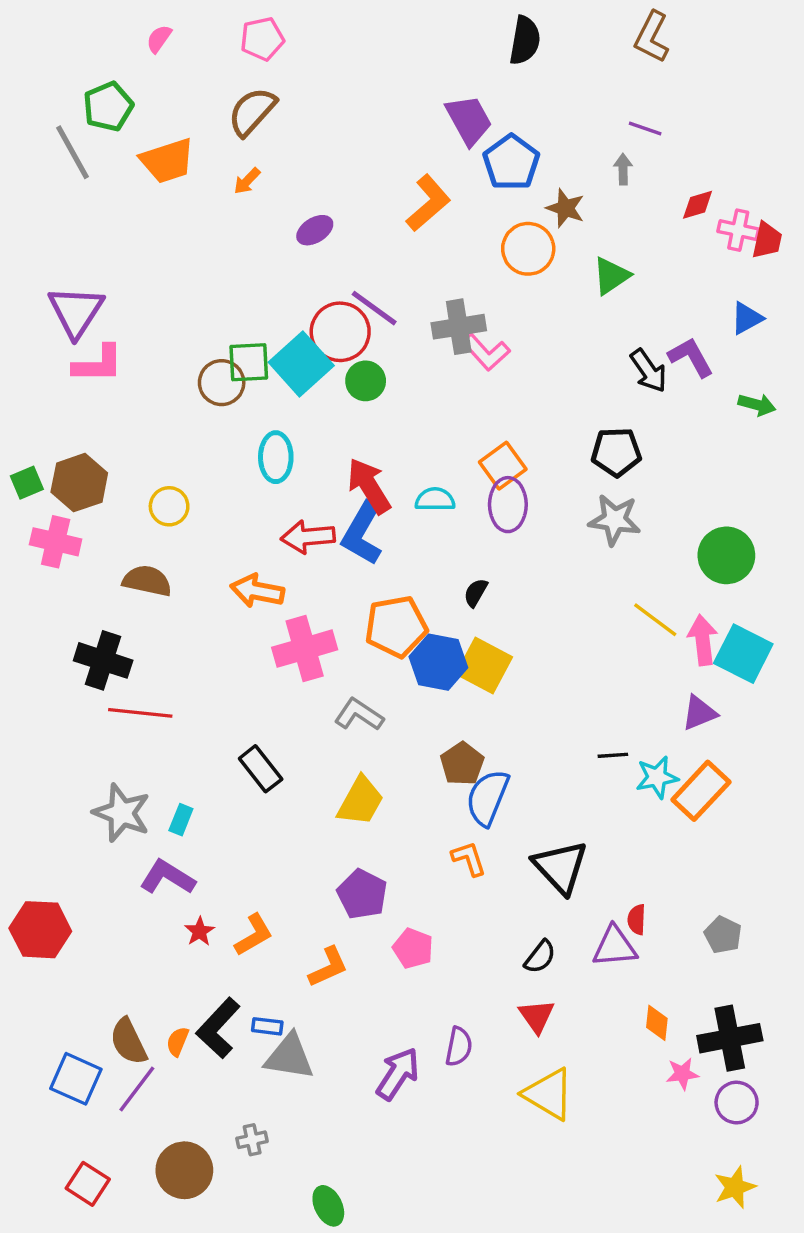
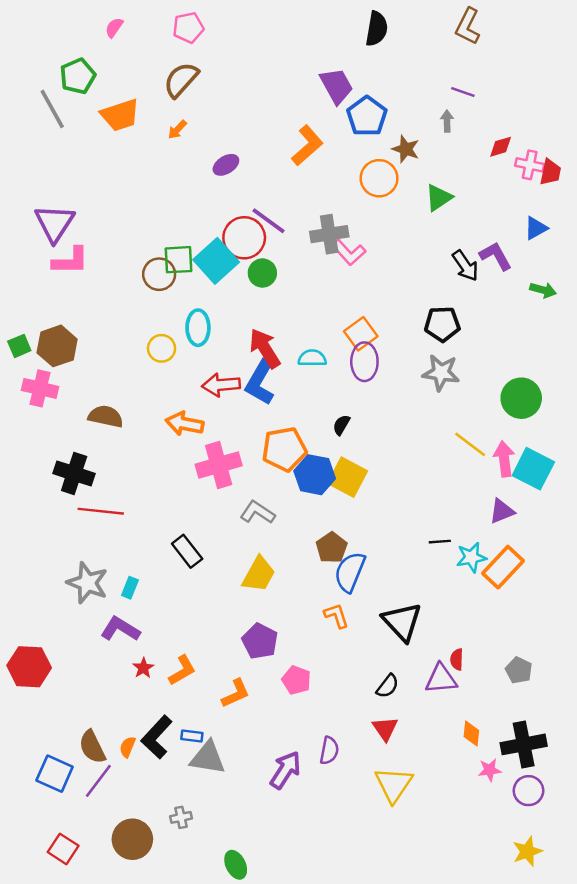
yellow circle: (169, 506) -> (162, 348), moved
yellow triangle: (549, 1094) -> (394, 785), turned 33

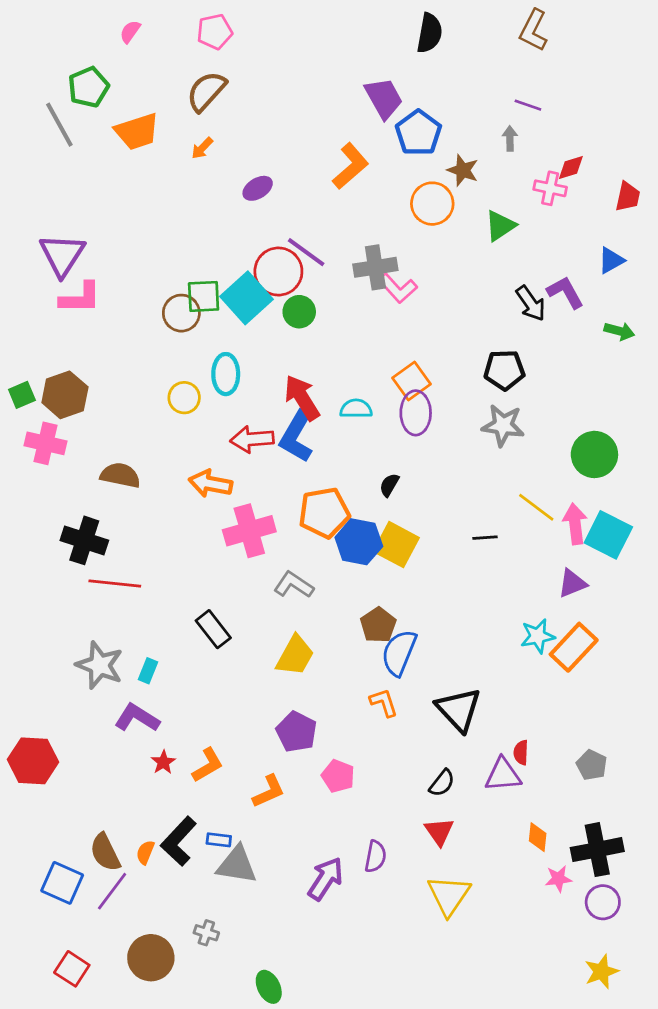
pink cross: (530, 165) -> (550, 188), moved
black line: (440, 542) -> (485, 538), moved
gray cross: (181, 817) -> (206, 933), turned 30

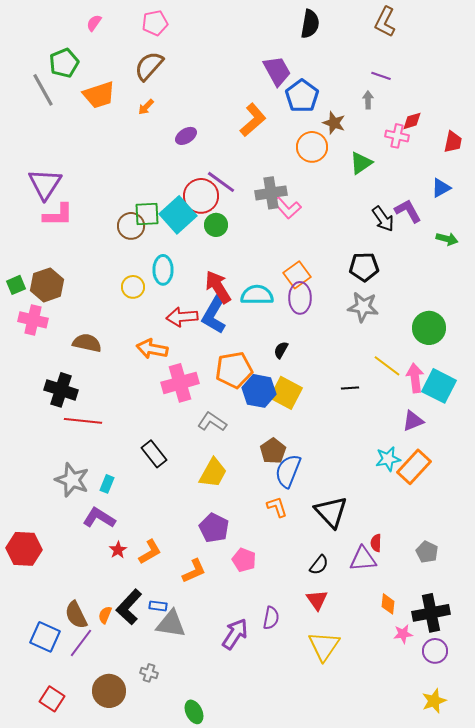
cyan semicircle: (356, 409) -> (257, 295), size x1.4

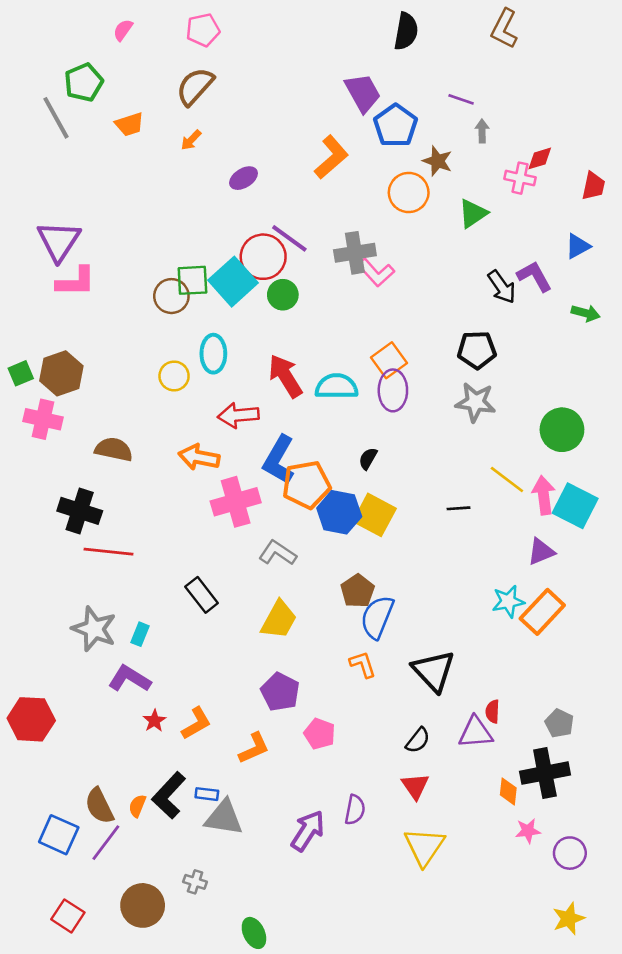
purple line: (381, 76) -> (461, 99), moved
orange trapezoid: (99, 95) -> (129, 124), size x0.7
blue L-shape: (214, 315) -> (279, 460), moved
black cross: (431, 613) -> (545, 773), moved

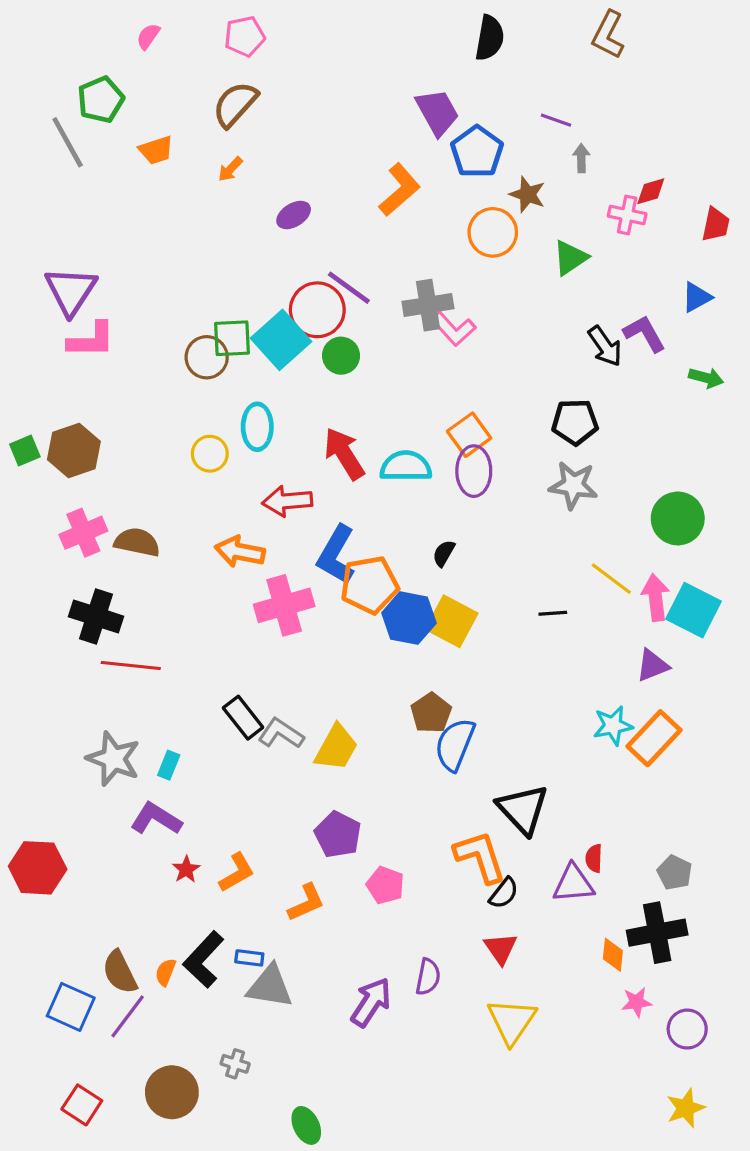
pink cross: (43, 419) -> (83, 533), moved, turned -36
gray L-shape: (278, 553) -> (281, 733), moved
orange L-shape: (363, 664) -> (480, 857), moved, size x1.6

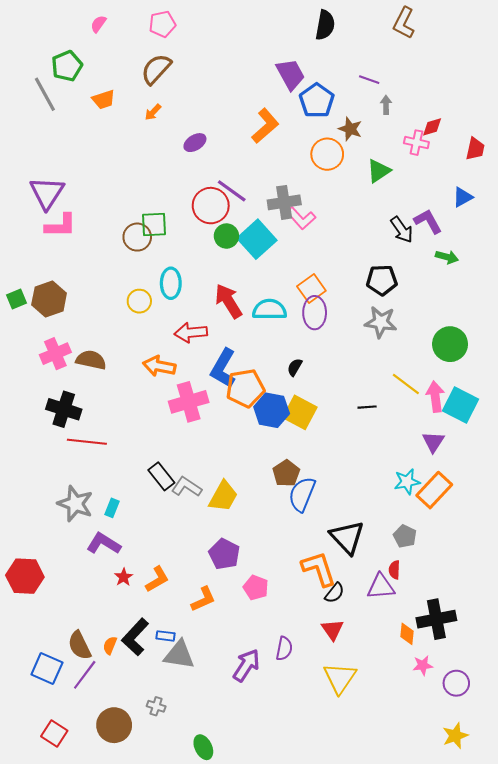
cyan square: (281, 340) -> (257, 239), moved
green arrow: (706, 378) -> (447, 257), moved
purple triangle: (652, 665) -> (433, 442), turned -35
gray pentagon: (675, 873) -> (405, 536), moved

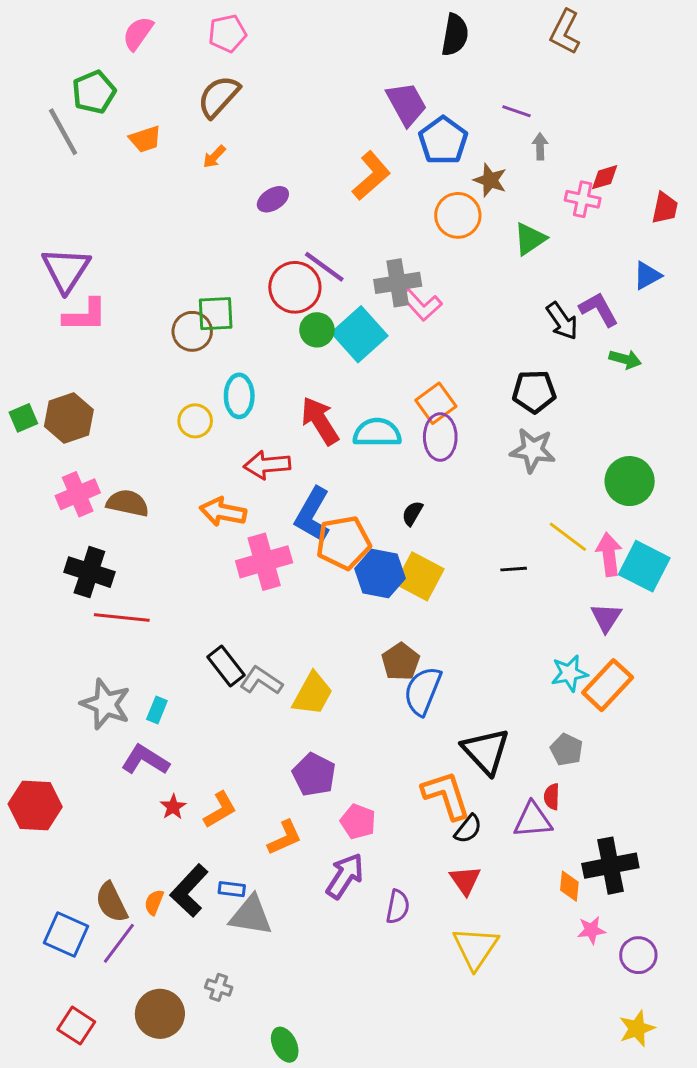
pink semicircle: (98, 24) -> (138, 33), size x1.4
purple arrow: (246, 665) -> (345, 876), moved

